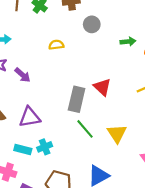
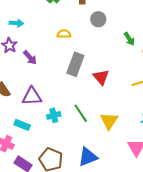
green arrow: (128, 42) -> (129, 39), turned 56
gray rectangle: (77, 99) -> (75, 64), moved
cyan cross: (45, 147) -> (54, 115), moved

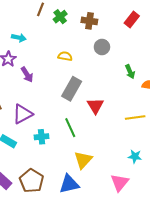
purple triangle: (32, 96) -> (23, 114), turned -35
green line: (81, 113) -> (70, 128), moved
yellow triangle: (109, 121) -> (83, 160), moved

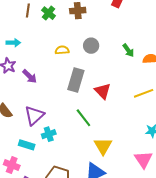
gray circle: (102, 47) -> (91, 46), moved
cyan cross: (42, 137) -> (49, 134), moved

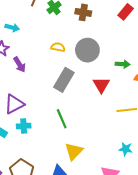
gray circle: (91, 46) -> (87, 50), size x1.5
green arrow: (128, 50) -> (123, 64), turned -64
red triangle: (103, 91) -> (101, 85), moved

